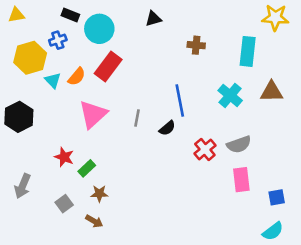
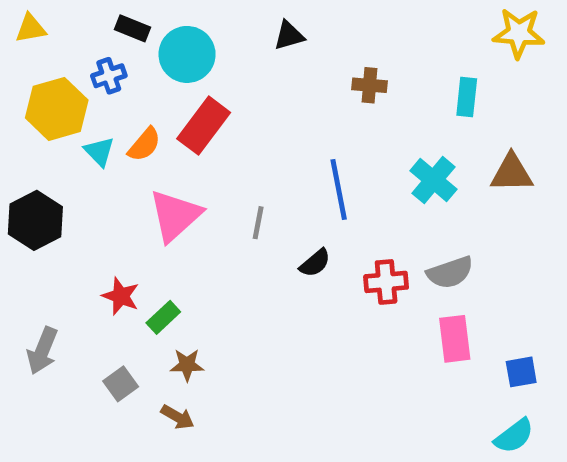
cyan rectangle: (248, 51) -> (467, 97), size x0.7
black semicircle: (167, 128) -> (315, 263), moved
red cross: (205, 150) -> (386, 282), turned 35

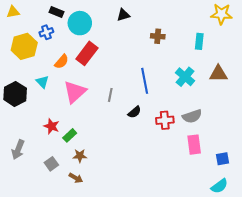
cyan triangle: (99, 152) -> (42, 82), moved

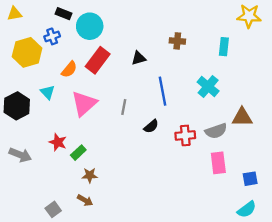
black triangle: (123, 15) -> (139, 58), moved
brown triangle: (218, 74) -> (242, 117), moved
gray arrow: (18, 150) -> (20, 155), moved, turned -90
gray square: (51, 164) -> (53, 209), moved

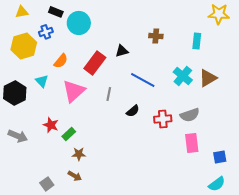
yellow triangle: (15, 14) -> (22, 12), moved
red rectangle: (98, 60) -> (95, 63), moved
blue line: (163, 91) -> (143, 80), turned -50
brown triangle: (242, 117) -> (208, 78), moved, turned -30

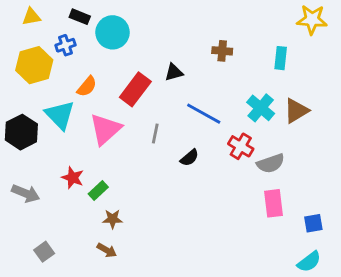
cyan triangle: (42, 81) -> (60, 115), size x1.6
red cross: (163, 119) -> (241, 146), moved, turned 36
gray square: (47, 184) -> (44, 252), moved

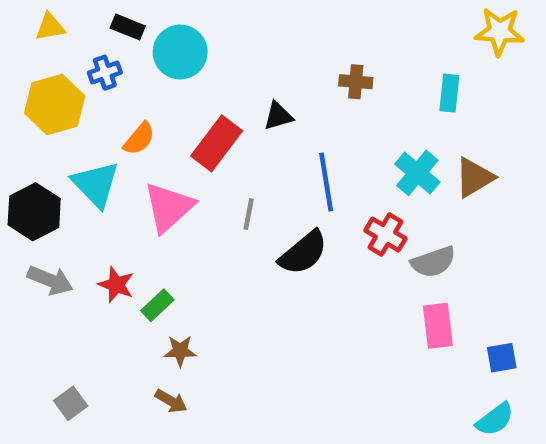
blue line: (204, 114) -> (326, 182), turned 52
black semicircle: (189, 158) -> (303, 253), size x1.6
gray arrow: (26, 193) -> (50, 280), moved

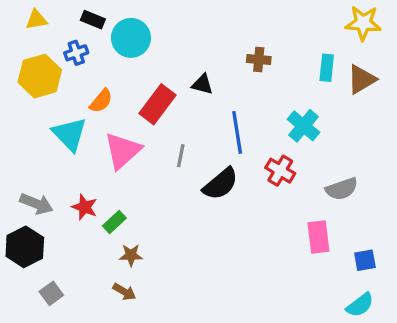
black triangle: (278, 116) -> (202, 84), turned 30
brown triangle: (474, 177) -> (362, 79), moved
black hexagon: (34, 212) -> (25, 247), moved
gray semicircle: (433, 262) -> (342, 189), moved

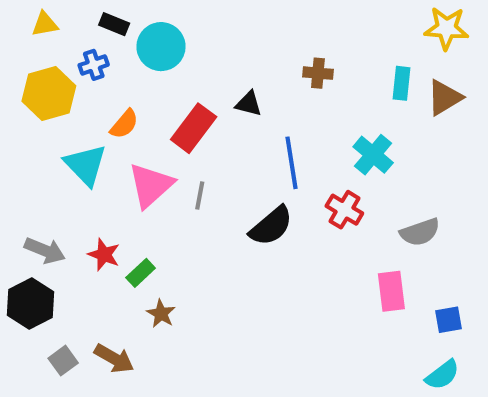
gray line: (181, 156) -> (200, 195), moved
brown star: (131, 255) -> (161, 314), turned 30
brown arrow: (124, 292) -> (114, 359), moved, size x1.4

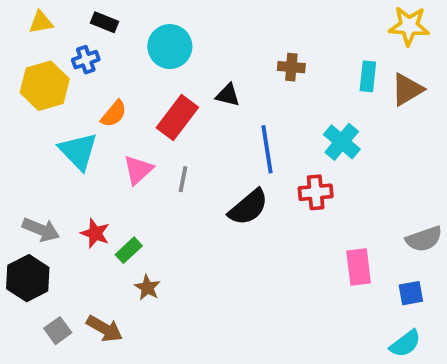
cyan circle: (161, 47) -> (170, 47), moved
pink triangle: (151, 185) -> (138, 170), size x0.7
red cross: (344, 210) -> (316, 192), turned -36
gray semicircle: (420, 232) -> (424, 239), moved

